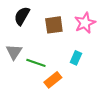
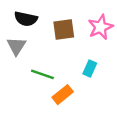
black semicircle: (22, 16) -> (26, 19), turned -108
gray triangle: (14, 52) -> (16, 46), moved

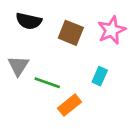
brown square: (64, 29) -> (71, 33), turned 30
gray triangle: (16, 46) -> (18, 66), moved

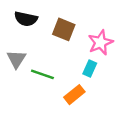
pink star: (112, 30) -> (100, 42), moved
orange rectangle: (70, 105) -> (74, 95), moved

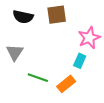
brown square: (64, 29) -> (57, 15), moved, turned -30
green line: (42, 74) -> (38, 78), moved

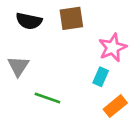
orange rectangle: (66, 84) -> (115, 106), moved

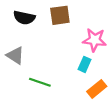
pink star: (113, 48) -> (94, 40), turned 30
gray triangle: (18, 66) -> (15, 55), turned -30

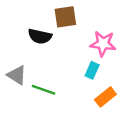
black semicircle: (24, 18) -> (40, 36), moved
gray triangle: (15, 55) -> (17, 75), moved

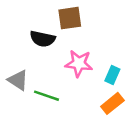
pink star: (103, 44) -> (79, 63), moved
cyan rectangle: (92, 70) -> (112, 75), moved

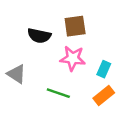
brown square: (70, 18) -> (75, 26), moved
green line: (46, 96) -> (58, 93), moved

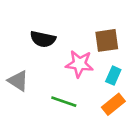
brown square: (75, 26) -> (107, 40), moved

